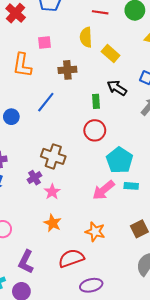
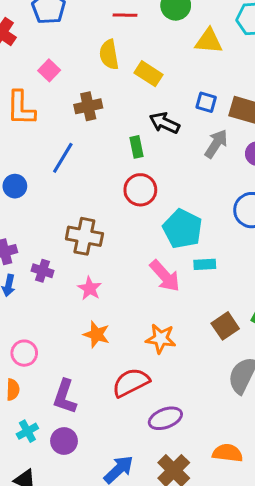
pink square: (44, 42) -> (49, 70), turned -32
purple cross: (34, 178) -> (42, 271), moved, turned -32
pink arrow: (103, 190) -> (165, 276), turned -85

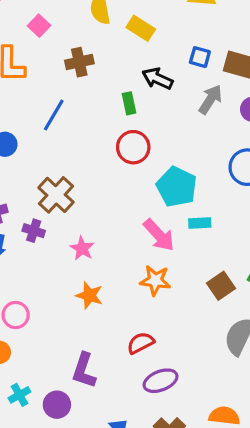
brown cross: (84, 236) -> (56, 195), moved, turned 32
orange star: (161, 339) -> (155, 280), moved
red semicircle: (131, 382) -> (141, 343), moved, size x0.7
purple L-shape: (65, 397) -> (84, 371), moved

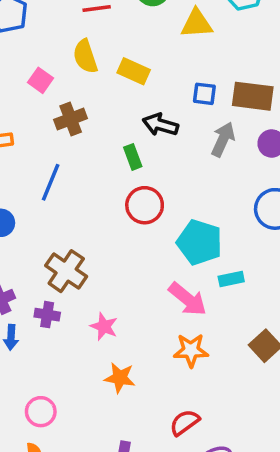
pink square: (39, 26) -> (40, 80), moved

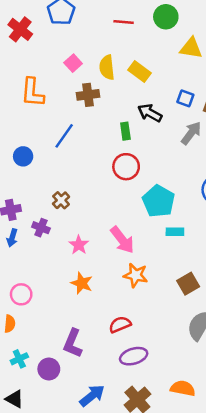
yellow semicircle: (85, 56) -> (107, 67), moved
brown cross: (66, 271) -> (61, 200), size x0.6
pink arrow: (188, 299) -> (122, 240), moved

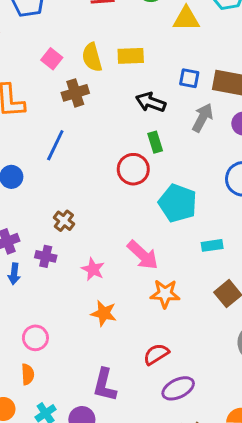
yellow rectangle: (140, 71) -> (131, 56), turned -30
green rectangle: (125, 131) -> (155, 142), moved
cyan rectangle: (175, 232) -> (212, 245), moved

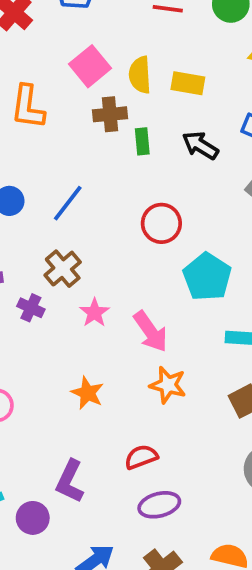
pink square: (52, 59) -> (90, 66), size x1.5
green rectangle: (155, 142) -> (142, 141), moved
blue line: (55, 145) -> (68, 203), moved
brown cross: (64, 221) -> (63, 269), size x1.4
pink star: (93, 269) -> (95, 313), moved

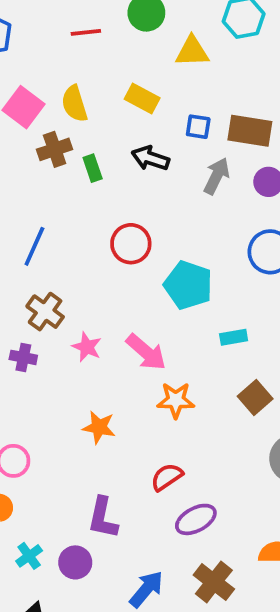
yellow rectangle: (188, 83) -> (142, 98), moved, turned 32

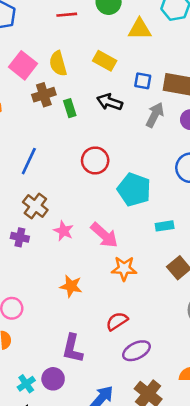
cyan cross: (29, 556) -> (26, 384), moved

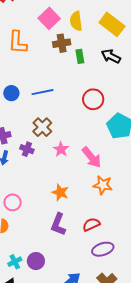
yellow rectangle: (105, 61) -> (112, 24), size x1.4
blue line: (29, 161) -> (43, 92), turned 45
purple L-shape: (73, 348) -> (58, 224), moved

